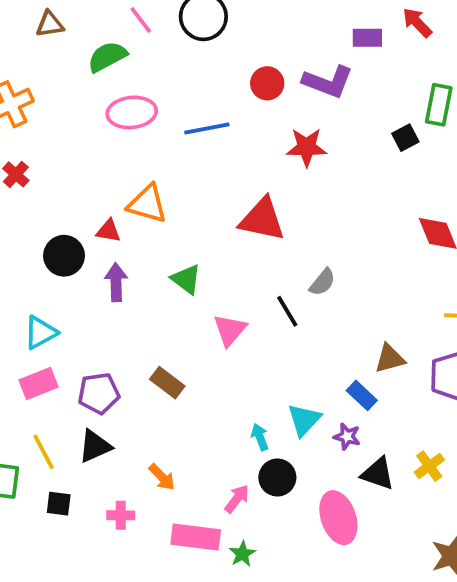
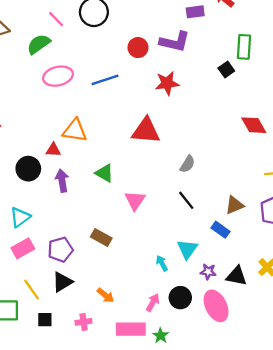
black line: (287, 311) -> (186, 200), moved
purple star: (347, 437) -> (208, 272), moved
black circle: (277, 477) -> (180, 298), moved

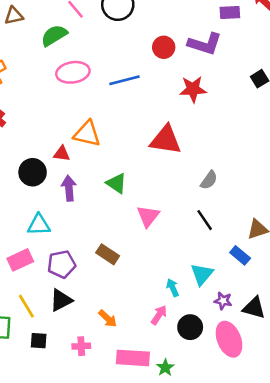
cyan triangle: (20, 217) -> (39, 225), moved, turned 30
pink arrow: (153, 303) -> (159, 315), moved

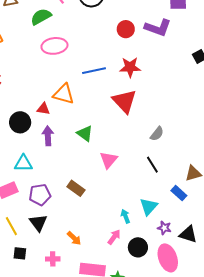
blue line: (125, 80) -> (94, 71), moved
red star: (193, 89) -> (130, 67), moved
red triangle: (166, 140) -> (124, 101), turned 36
black triangle: (61, 300) -> (38, 223), turned -42

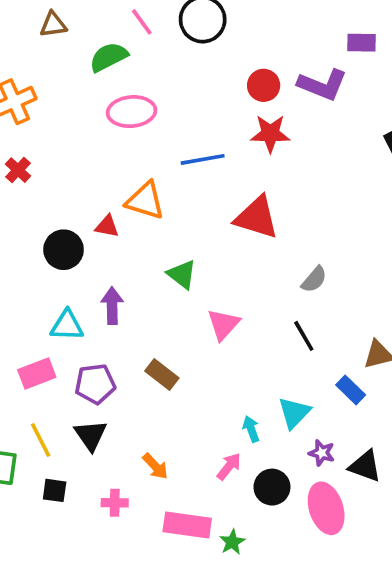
red star: (130, 67) -> (270, 134), moved
red triangle: (124, 101) -> (257, 218), turned -32
purple arrow: (48, 136) -> (112, 306), moved

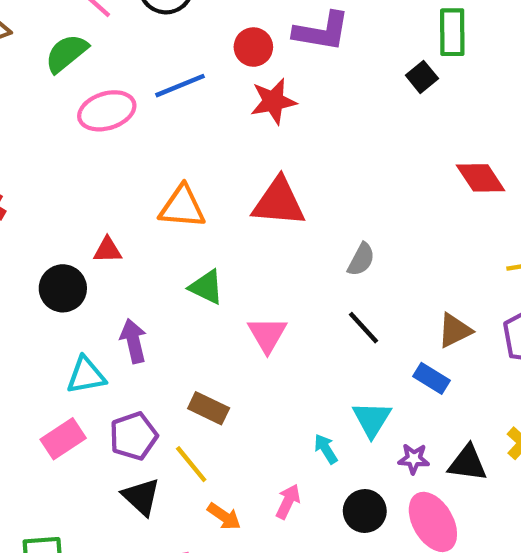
blue line: (203, 159) -> (180, 86), moved
orange triangle: (145, 201) -> (182, 207), moved
yellow line: (41, 440) -> (191, 464), moved
pink arrow: (229, 466) -> (288, 501), moved

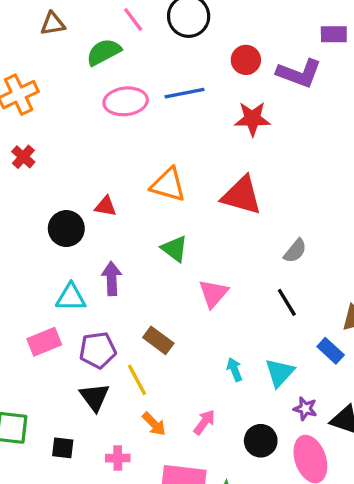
red circle: (253, 47) -> (246, 60), moved
cyan arrow: (326, 449) -> (234, 370), moved

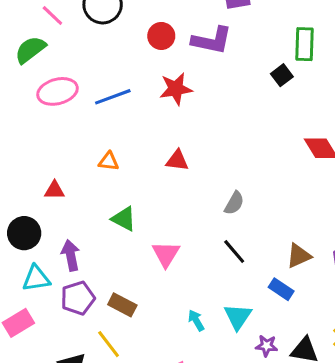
blue line: (185, 93) -> (113, 97), moved
orange triangle: (168, 185) -> (109, 161), size x0.6
red triangle: (242, 195) -> (177, 160), size x0.6
black circle: (66, 229) -> (24, 233), moved
purple pentagon: (98, 350) -> (78, 298), moved

